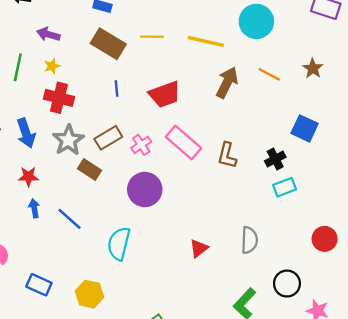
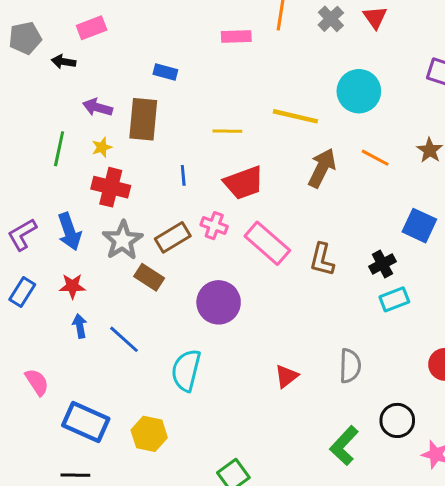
yellow line: (152, 37) -> (227, 131), moved
brown rectangle: (108, 44) -> (143, 119), moved, turned 64
pink cross: (141, 145) -> (214, 226), moved, turned -36
blue rectangle: (39, 285) -> (86, 422), size x1.4

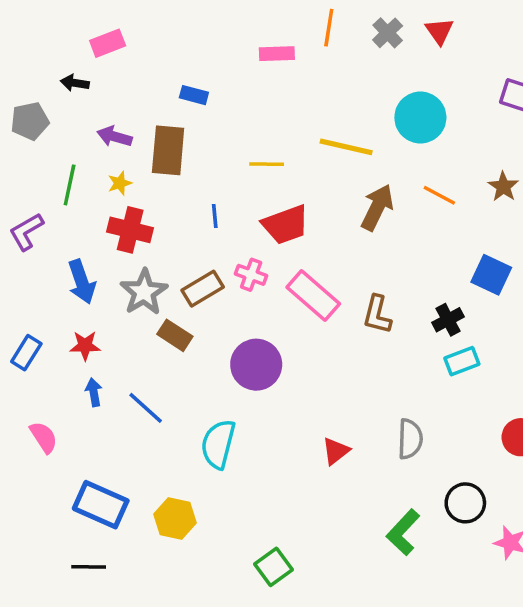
gray pentagon: (25, 38) -> (30, 121), moved
purple L-shape: (22, 234) -> (26, 232), moved
pink semicircle: (37, 382) -> (44, 437), moved

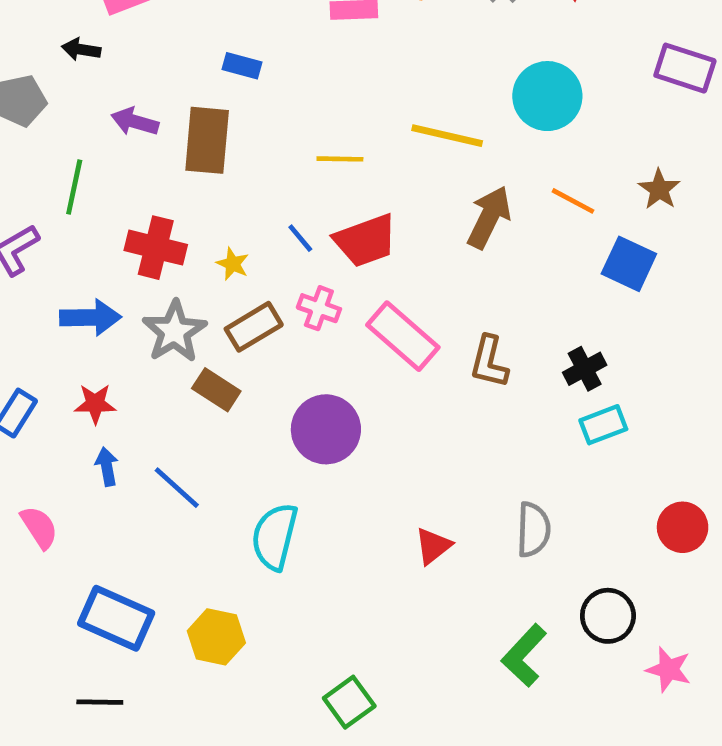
yellow star: (120, 183) -> (233, 264), moved, turned -30
blue line: (215, 216) -> (300, 238), moved, turned -35
blue square: (491, 275) -> (629, 264), moved
blue arrow: (82, 282) -> (90, 317), turned -72

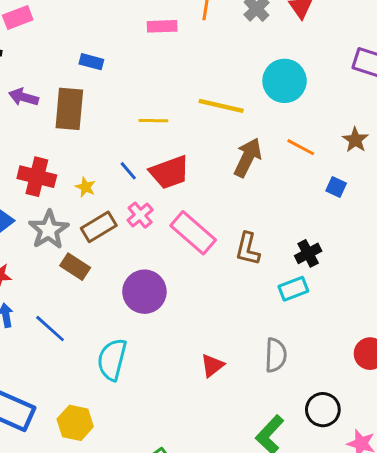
blue square: (629, 264) -> (336, 187), size x0.6
pink cross: (319, 308) -> (140, 215), turned 30
cyan rectangle: (603, 425) -> (293, 289), moved

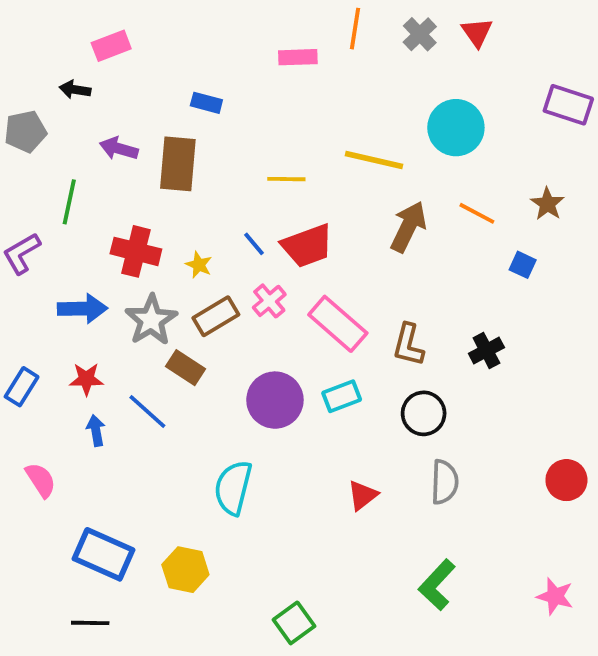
cyan rectangle: (293, 289) -> (342, 396), moved
blue line: (50, 329) -> (147, 411), moved
black circle: (323, 410) -> (424, 413), moved

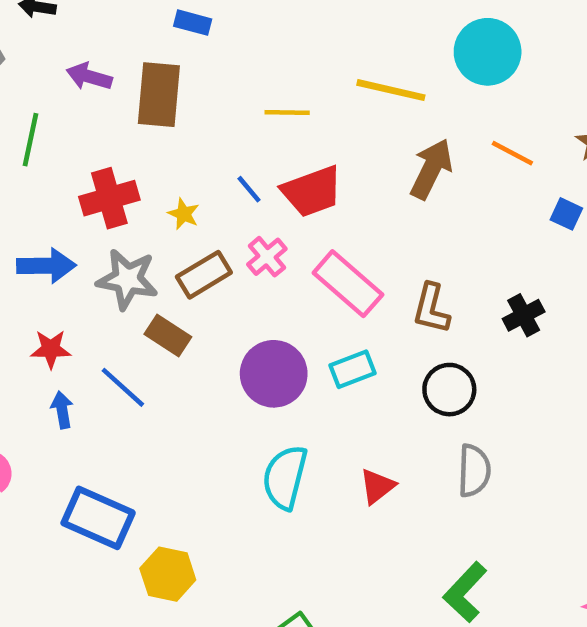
red cross: (136, 251) -> (109, 198), turned -30
gray star: (151, 320) -> (127, 279), turned -30
cyan semicircle: (233, 488) -> (285, 477), moved
blue rectangle: (104, 554) -> (98, 518), moved

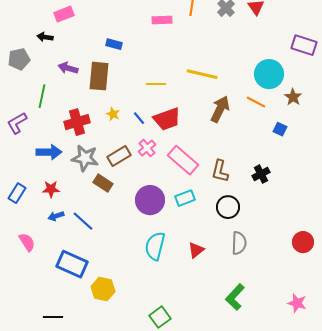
cyan circle: (488, 52) -> (269, 74), moved
yellow star: (184, 214) -> (113, 114), moved
blue line: (123, 387) -> (83, 221), moved
blue arrow: (62, 410) -> (56, 216), turned -98

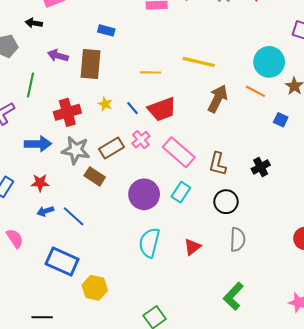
cyan rectangle: (185, 198) -> (181, 192), turned -36

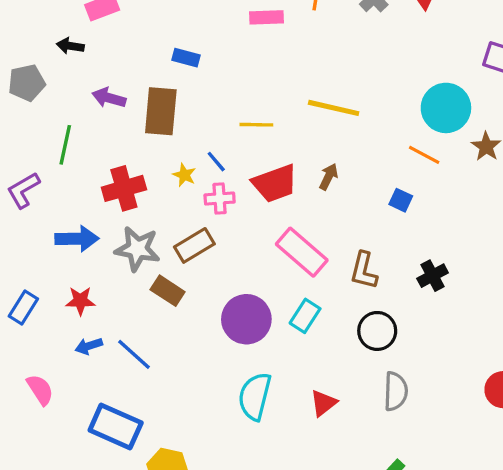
brown arrow: (218, 99) -> (329, 177), moved, size x0.6
blue line: (132, 108) -> (216, 162), moved
blue square: (281, 120) -> (401, 200), moved
pink cross: (141, 140) -> (220, 198), moved, turned 36

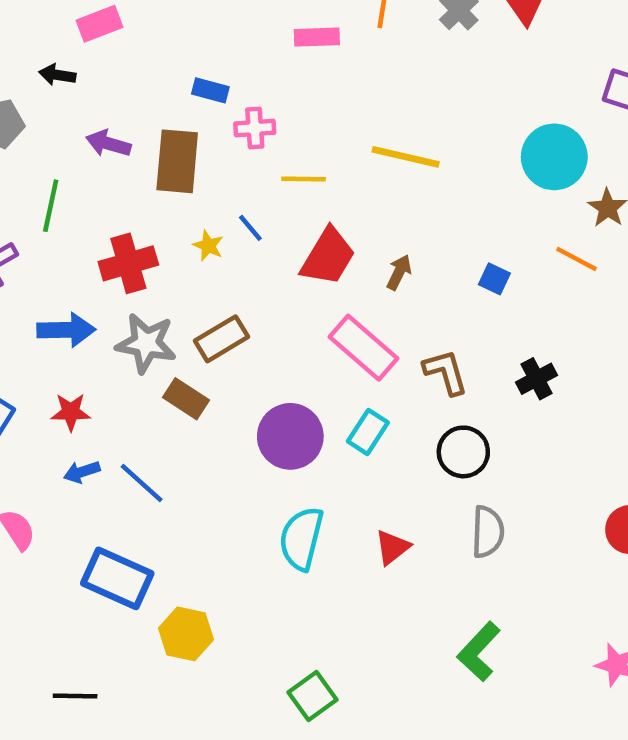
orange line: (424, 155) -> (576, 259), moved
brown arrow: (329, 177) -> (399, 272), moved
red trapezoid: (275, 183) -> (328, 257), turned -39
pink cross: (220, 198) -> (255, 128), moved
brown L-shape: (364, 271) -> (446, 372), turned 150

